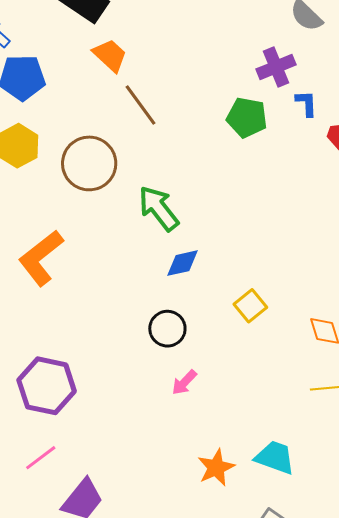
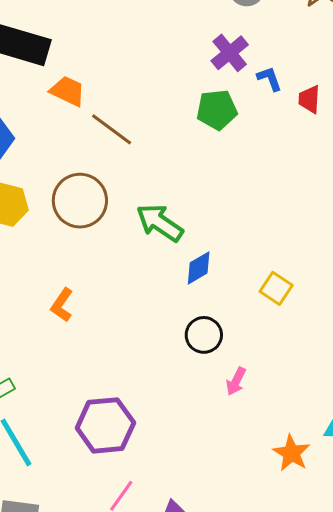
orange L-shape: (41, 258) -> (62, 305), size x0.6

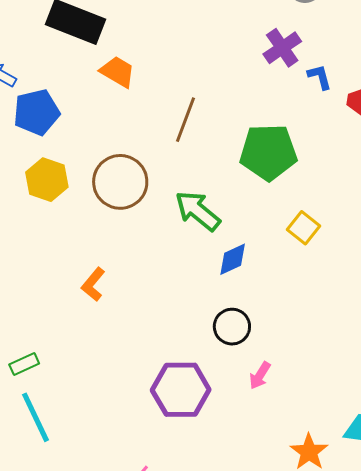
green pentagon: (217, 110) -> (268, 152), moved, size x1.4
brown line: (112, 129) -> (186, 120), moved, turned 69
yellow square: (276, 288) -> (303, 228), moved
purple hexagon: (105, 425) -> (181, 390), moved

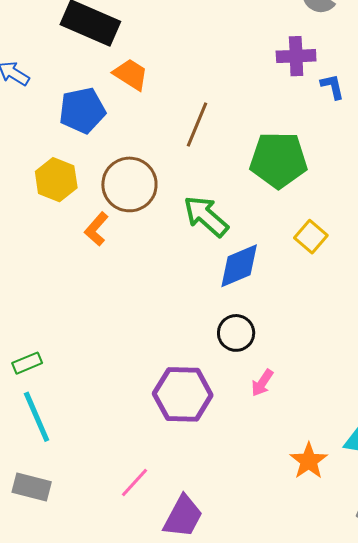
purple cross: (282, 48) -> (296, 56), turned 30
blue pentagon: (37, 112) -> (82, 110), moved
blue diamond: (233, 259) -> (239, 266), size x1.4
orange L-shape: (93, 284) -> (96, 229), moved

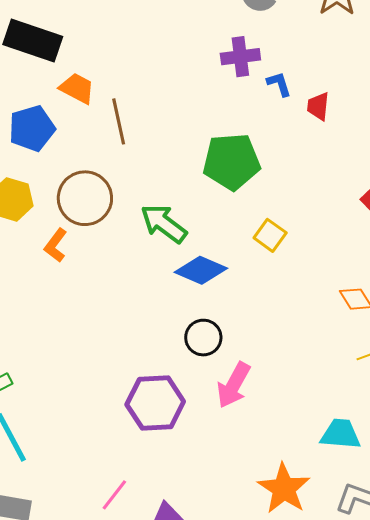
brown line: (197, 124) -> (119, 121), moved, turned -30
blue diamond: (239, 266) -> (201, 270), turned 51
pink arrow: (262, 383) -> (234, 385), size x1.6
orange star: (309, 461) -> (284, 489), moved, size x1.4

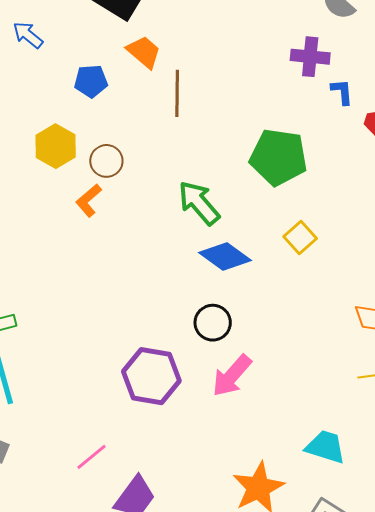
blue pentagon: (32, 128) -> (91, 81), size x0.7
brown circle: (85, 198) -> (106, 161), moved, size x0.6

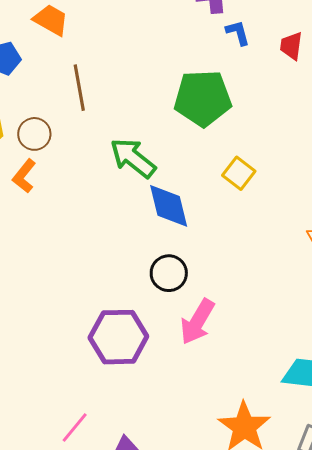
blue L-shape: (342, 92) -> (238, 33), moved
brown line: (177, 93) -> (79, 88), moved
blue diamond: (225, 257) -> (169, 206), turned 51

